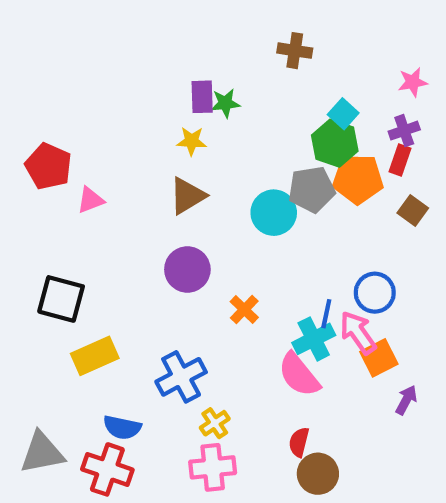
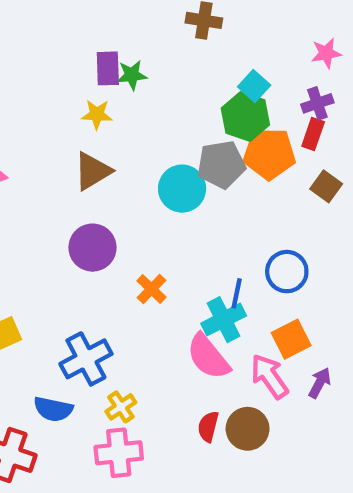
pink arrow: (358, 333) -> (269, 376), moved
blue semicircle: (122, 427) -> (53, 409), moved
brown circle: (318, 474) -> (248, 429), moved

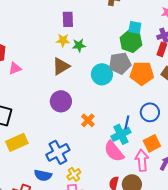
green star: (132, 75) -> (79, 45), moved
cyan square: (254, 86) -> (135, 27), turned -32
orange pentagon: (269, 154) -> (142, 73), moved
pink arrow: (269, 376) -> (142, 160), turned 30

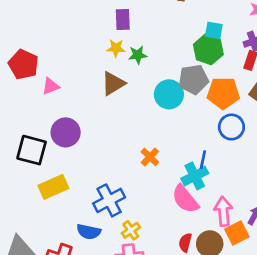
purple circle: (61, 101) -> (66, 132), moved
blue circle: (150, 112) -> (231, 127), moved
orange square: (152, 143) -> (237, 233), moved

